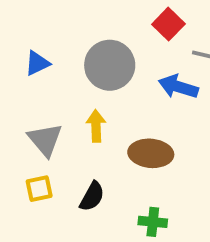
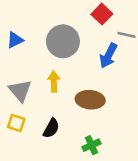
blue arrow: (178, 87) -> (108, 56), turned -80
yellow square: (39, 189) -> (16, 123), turned 30
green cross: (153, 222) -> (91, 145), turned -30

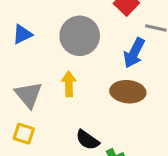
brown ellipse: (90, 100) -> (128, 92), moved
black semicircle: (51, 128) -> (87, 140), moved, turned 96

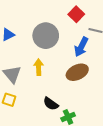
brown ellipse: (128, 92) -> (77, 72), turned -30

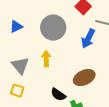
brown ellipse: (77, 72) -> (84, 78), moved

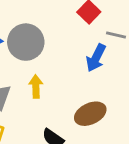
gray circle: (53, 28) -> (26, 42), moved

